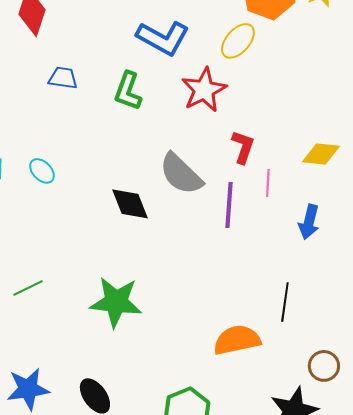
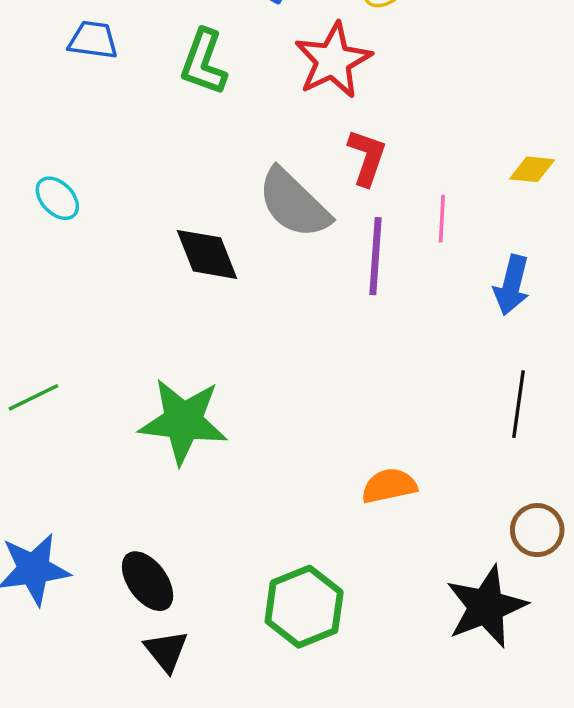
red L-shape: (243, 147) -> (367, 157), moved
yellow diamond: (321, 154) -> (532, 169), size x0.7
black line: (285, 302) -> (518, 404), moved
orange semicircle: (237, 340) -> (389, 486), size x0.7

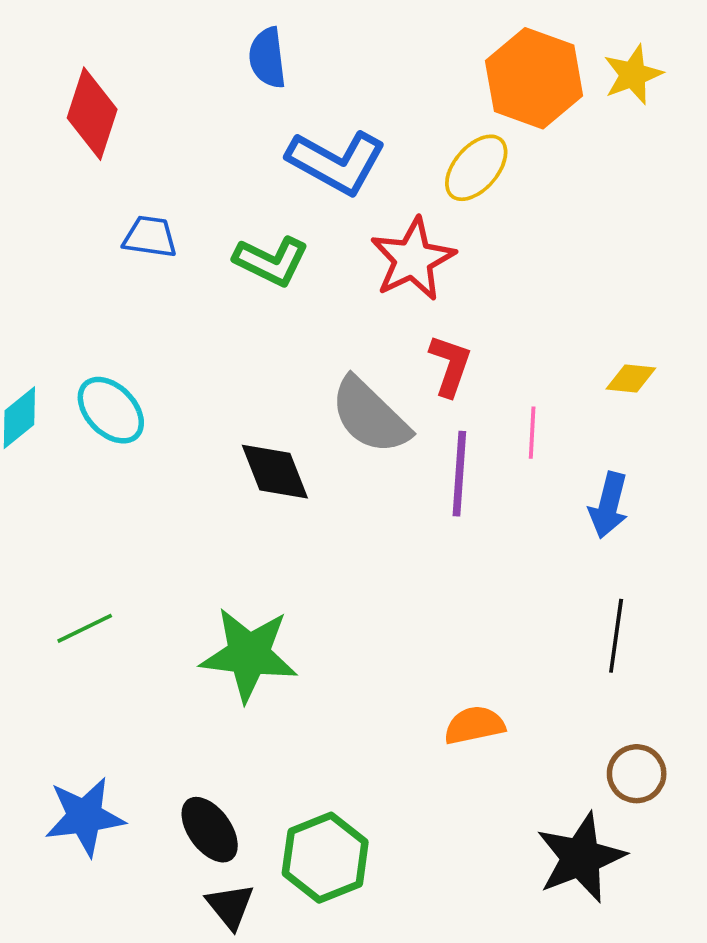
green L-shape: (204, 62) -> (271, 261), turned -84
cyan ellipse: (57, 198) -> (111, 410), size x1.4
green hexagon: (304, 607) -> (325, 858), moved

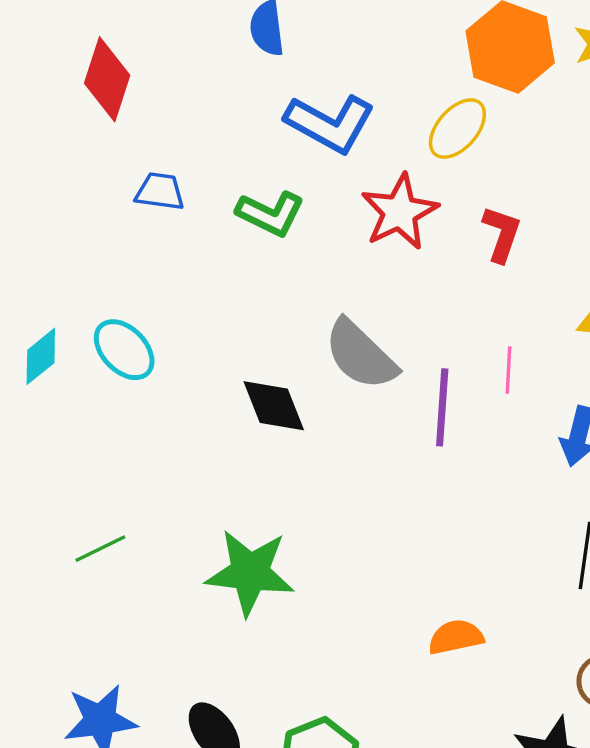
red L-shape: (450, 365) -> (502, 234), moved

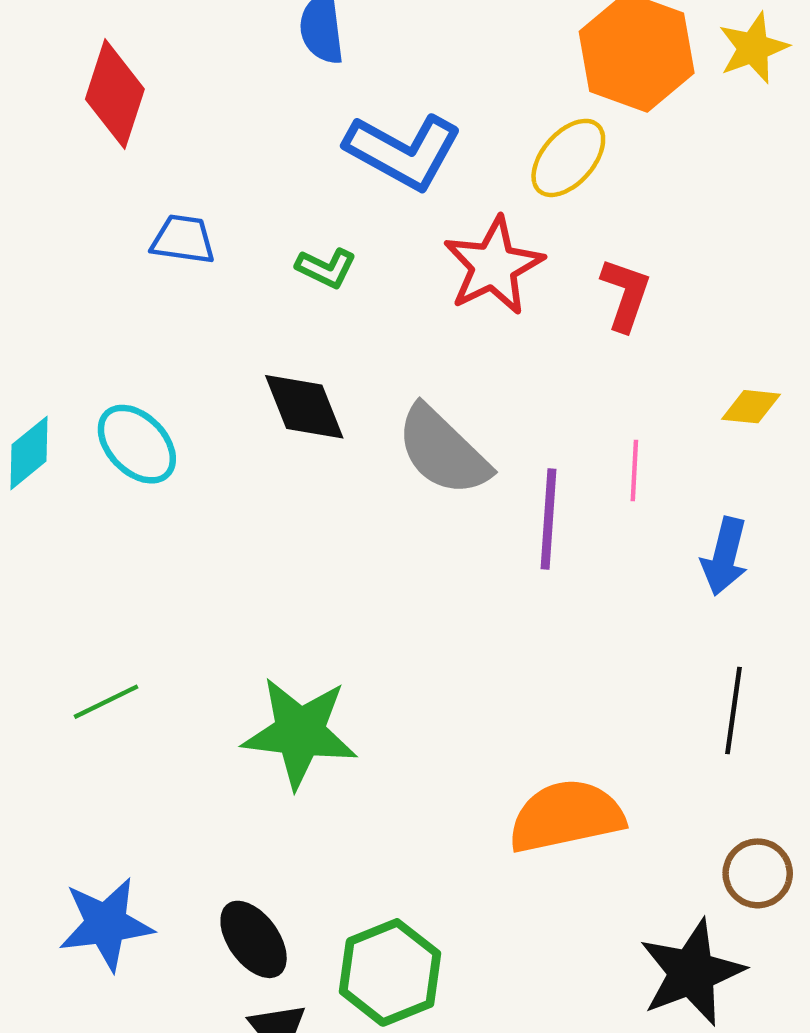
green L-shape: (270, 214) -> (326, 268), size x0.7
black diamond: (274, 406) -> (304, 407), moved
orange semicircle: (456, 637) -> (566, 816), size x1.6

